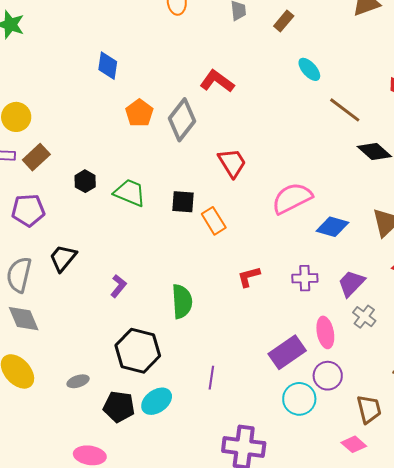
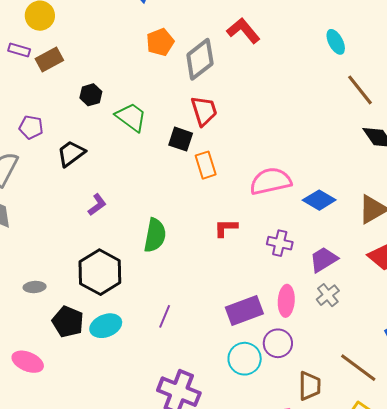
red trapezoid: (232, 163) -> (204, 111), moved
pink semicircle: (292, 198) -> (271, 181), moved
purple pentagon: (28, 210) -> (31, 127), moved, size x0.7
black trapezoid: (63, 258) -> (71, 153), moved

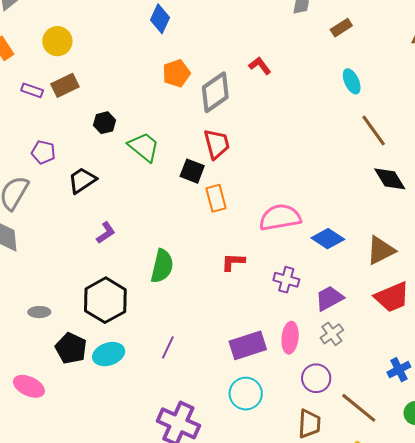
red L-shape: (243, 31) -> (260, 66), size x0.7
purple rectangle: (19, 50) -> (32, 90), moved
purple circle: (278, 343) -> (316, 378), moved

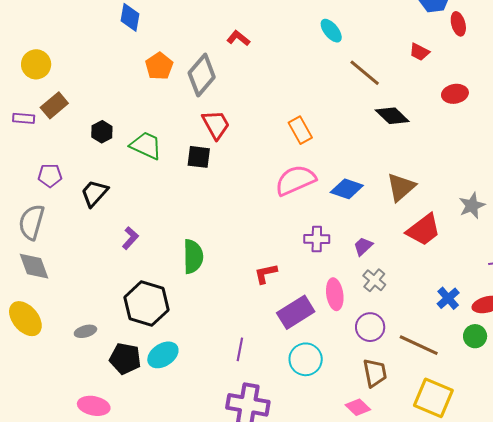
orange rectangle: (216, 198) -> (300, 130), moved
red L-shape: (233, 262) -> (266, 274), moved
purple trapezoid: (329, 298) -> (363, 246), size x0.7
purple line: (168, 347) -> (240, 349), moved

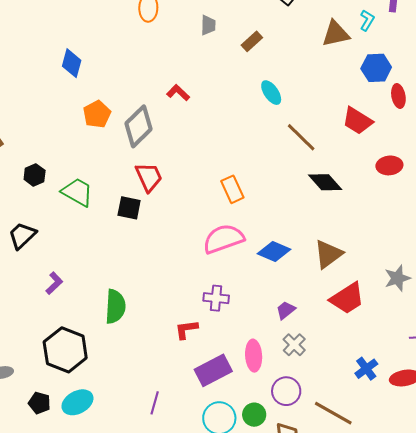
red trapezoid: (419, 52) -> (357, 121), size x1.5
purple cross: (317, 239) -> (216, 298), moved
green circle: (475, 336) -> (254, 415), moved
black pentagon: (125, 359) -> (39, 403), size x0.7

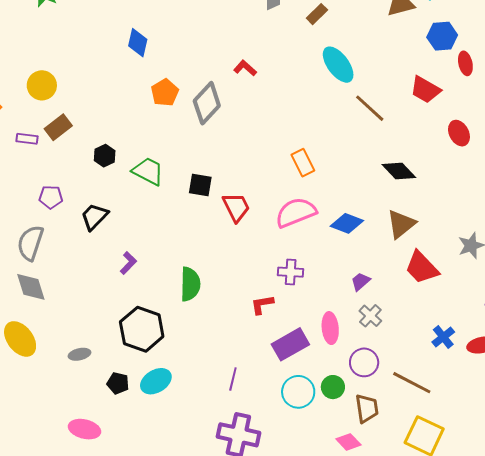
cyan ellipse: (271, 93) -> (338, 65), size x1.5
red ellipse: (389, 165) -> (459, 133), turned 70
red trapezoid: (149, 177) -> (236, 207), moved
black diamond: (325, 182) -> (399, 171), moved
red trapezoid: (347, 298) -> (422, 268), turned 81

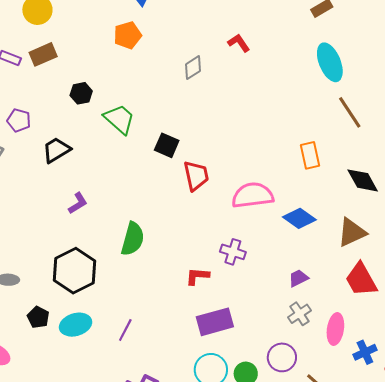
orange pentagon: (165, 93) -> (128, 35), moved
gray diamond: (207, 103) -> (193, 68), size x0.6
orange rectangle: (303, 163) -> (310, 155), moved
pink ellipse: (330, 328) -> (335, 329), moved
purple line: (233, 379) -> (125, 330), moved

